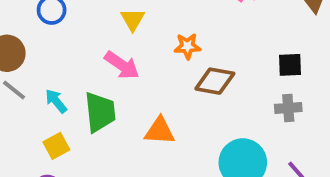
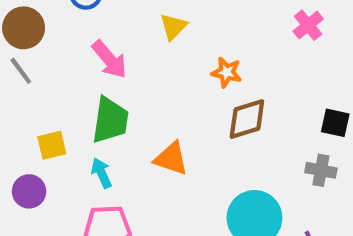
pink arrow: (122, 65) -> (109, 59), moved
brown diamond: (215, 81) -> (247, 119), turned -42
cyan arrow: (56, 101) -> (101, 173), moved

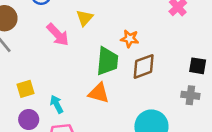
yellow triangle: (173, 27) -> (85, 18), moved
green trapezoid: (110, 120) -> (107, 61), moved
purple circle: (29, 191) -> (29, 119), moved

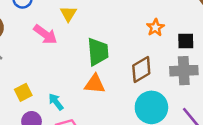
orange star: (130, 39) -> (155, 27), moved, turned -30
brown diamond: (144, 66) -> (141, 69), moved
gray cross: (190, 95) -> (184, 71), size x1.5

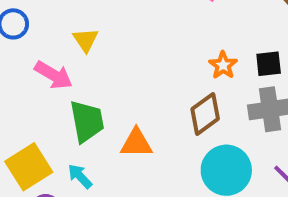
orange star: (155, 27) -> (223, 65), moved
green trapezoid: (98, 52) -> (87, 121), moved
yellow square: (23, 92) -> (29, 167), size x1.6

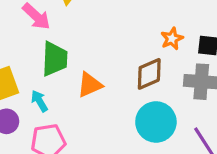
orange triangle: (136, 143) -> (90, 85), turned -36

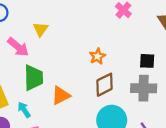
orange star: (172, 39) -> (97, 56), moved

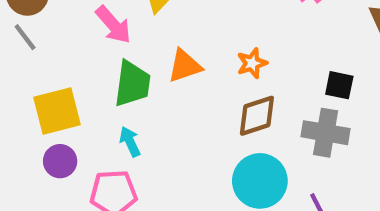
orange triangle: (61, 95) -> (185, 66), moved
cyan arrow: (24, 110) -> (130, 142), moved

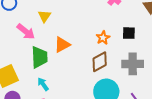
orange star: (252, 63) -> (103, 38), moved
black square: (339, 85) -> (129, 33), moved

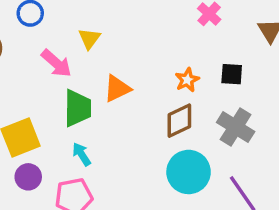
gray cross: (133, 64) -> (236, 127), turned 30

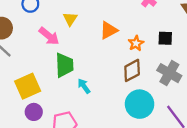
orange triangle: (117, 89) -> (109, 30), moved
cyan arrow: (82, 154) -> (84, 86), moved

